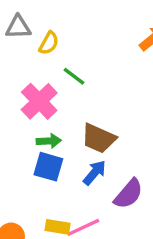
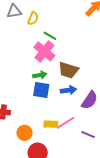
pink cross: (39, 101) -> (44, 51), moved
blue arrow: (95, 173) -> (68, 90), turned 49

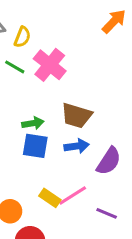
green line: (50, 36) -> (15, 67), moved
pink cross: (44, 51) -> (50, 65), moved
yellow rectangle: (51, 124) -> (50, 198), turned 32

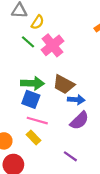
green arrow: (33, 123) -> (32, 83), size x1.5
blue arrow: (77, 146) -> (76, 100), moved
pink line: (73, 195) -> (37, 121), moved, turned 36

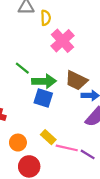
yellow semicircle: (38, 22) -> (46, 18), turned -32
green line: (28, 42) -> (22, 68), moved
pink line: (37, 121) -> (67, 148), moved

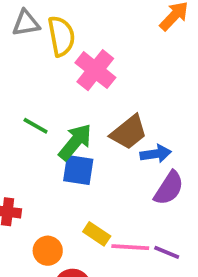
yellow semicircle: (46, 18) -> (61, 36), size x1.5
brown trapezoid: (76, 80) -> (129, 132), turned -55
green arrow: (44, 81) -> (75, 142), turned -40

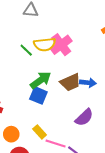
yellow semicircle: (61, 36) -> (45, 44), moved, turned 80
green line: (36, 126) -> (26, 50), moved
blue arrow: (156, 154) -> (88, 83), moved

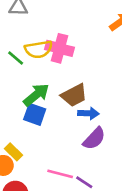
pink cross: (61, 45) -> (59, 48), turned -35
blue arrow: (88, 83) -> (88, 113), moved
yellow rectangle: (40, 132) -> (13, 152), moved

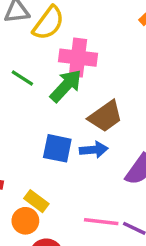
yellow semicircle: (39, 49) -> (48, 23), moved, turned -36
green arrow: (36, 95) -> (66, 86), moved
blue arrow: (88, 113) -> (94, 150), moved

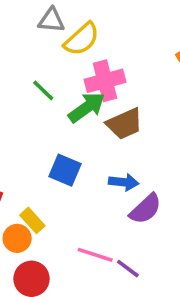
pink cross: (78, 58) -> (105, 81), turned -33
brown trapezoid: (105, 116) -> (125, 124), moved
blue arrow: (94, 150) -> (124, 182), moved

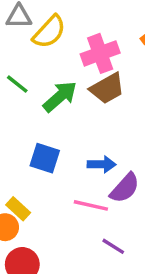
pink cross: (105, 81) -> (100, 53), moved
brown trapezoid: (125, 124) -> (107, 88), moved
pink line: (95, 255) -> (91, 205), moved

